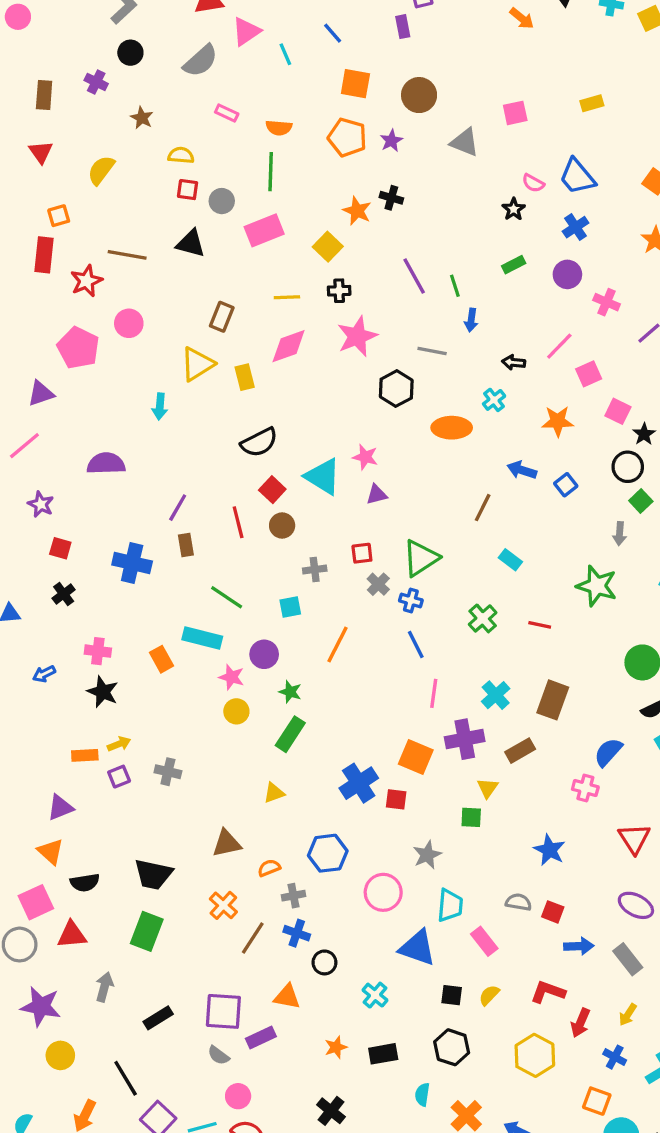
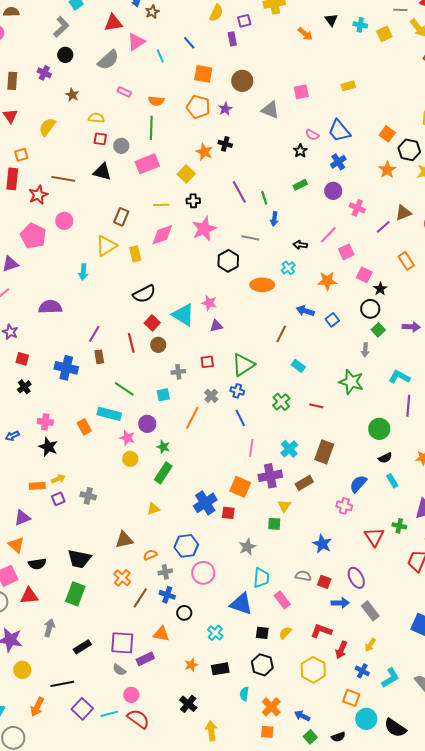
gray cross: (378, 584) -> (211, 396), moved
pink circle: (383, 892) -> (203, 573), moved
purple ellipse: (636, 905) -> (356, 578), moved, turned 35
black line: (126, 1078) -> (62, 684), turned -70

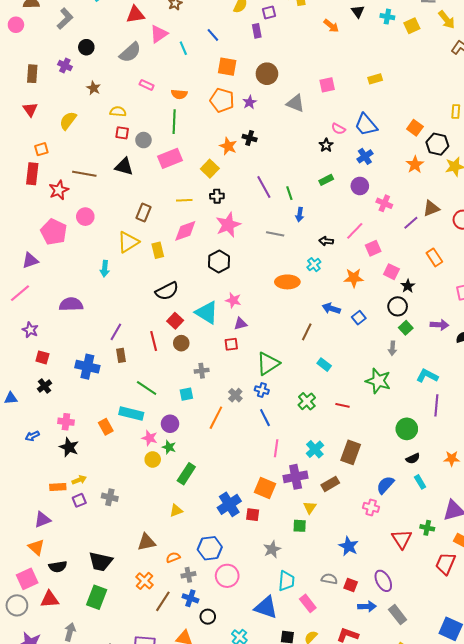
gray L-shape: (61, 27) -> (65, 19), moved
black hexagon: (228, 261) -> (219, 261), moved
red square: (207, 362) -> (231, 344), moved
green star: (163, 447) -> (169, 447), moved

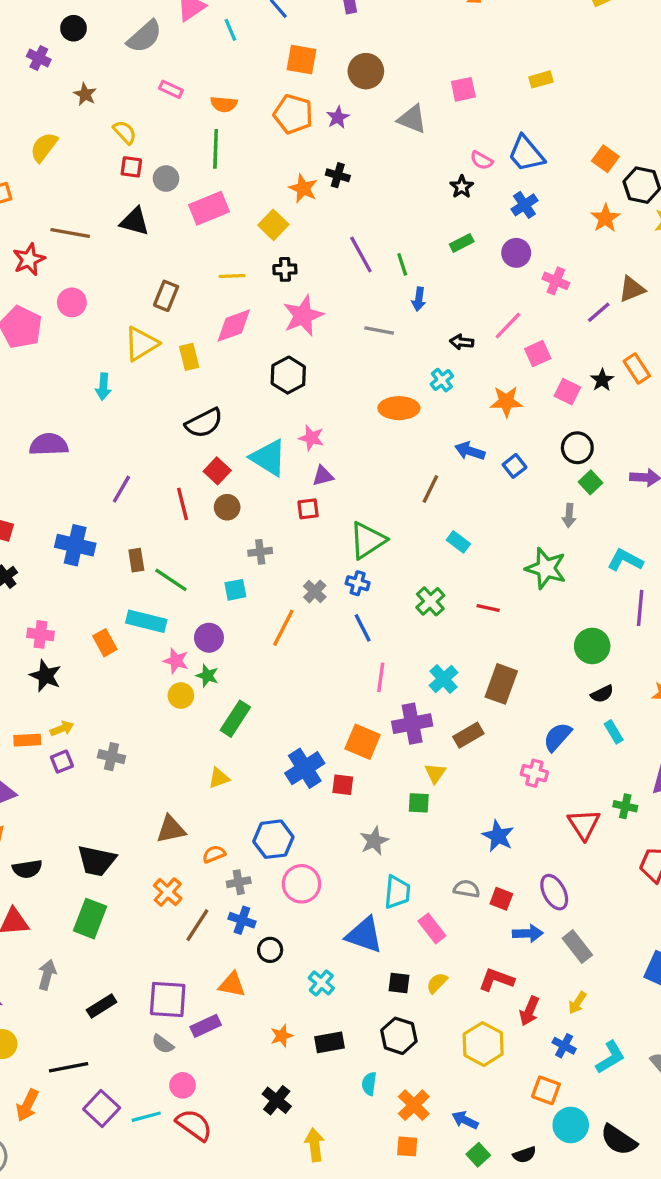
yellow semicircle: (118, 111) -> (125, 132), turned 42
black star: (408, 286) -> (602, 380), moved
brown rectangle: (121, 355) -> (136, 560), moved

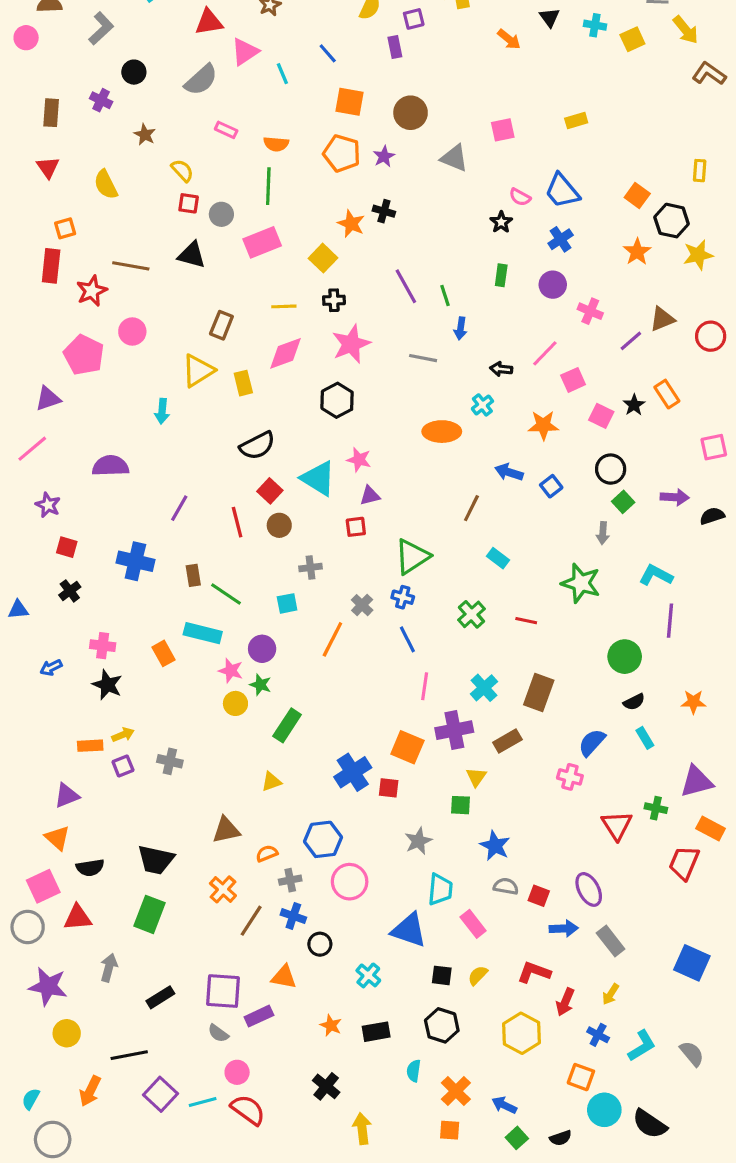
yellow semicircle: (44, 147) -> (106, 185), turned -64
green rectangle: (462, 243) -> (501, 275), turned -55
blue star: (498, 836) -> (495, 846), moved
orange star: (282, 1036) -> (331, 1025), turned -30

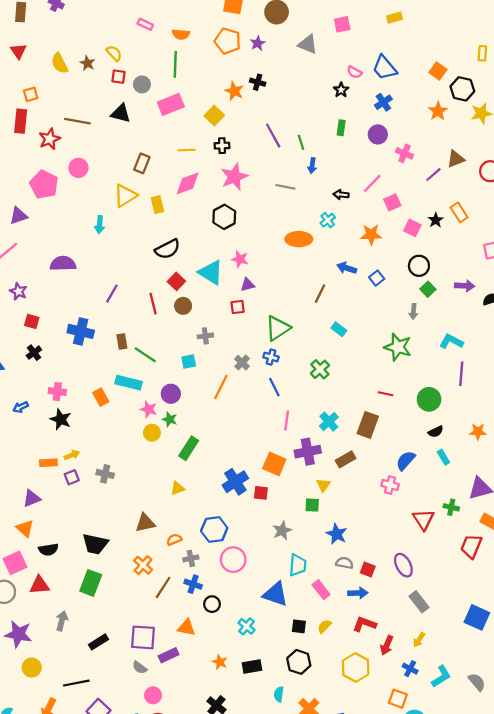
brown star: (145, 135) -> (87, 63), moved
red line: (526, 621) -> (386, 394), moved
blue arrow: (564, 929) -> (358, 593), moved

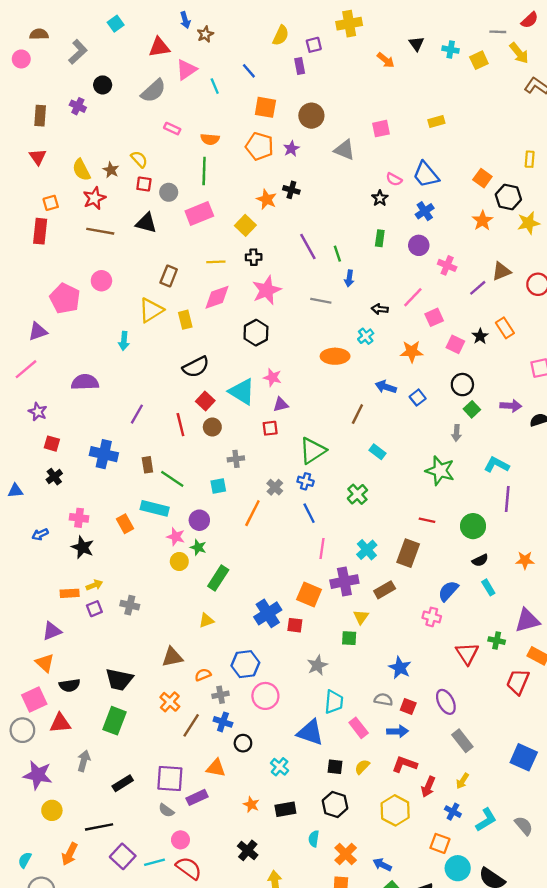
red star: (50, 139) -> (94, 198), moved
blue star: (337, 534) -> (400, 668), moved

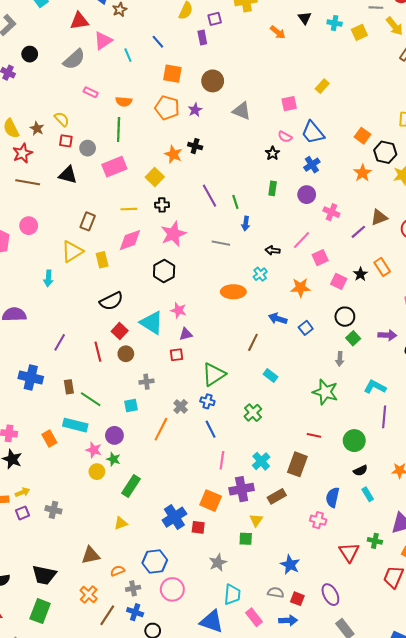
yellow rectangle: (436, 121) -> (322, 86), turned -32
pink square: (381, 129) -> (289, 104), moved
blue semicircle: (448, 591) -> (333, 497), turned -30

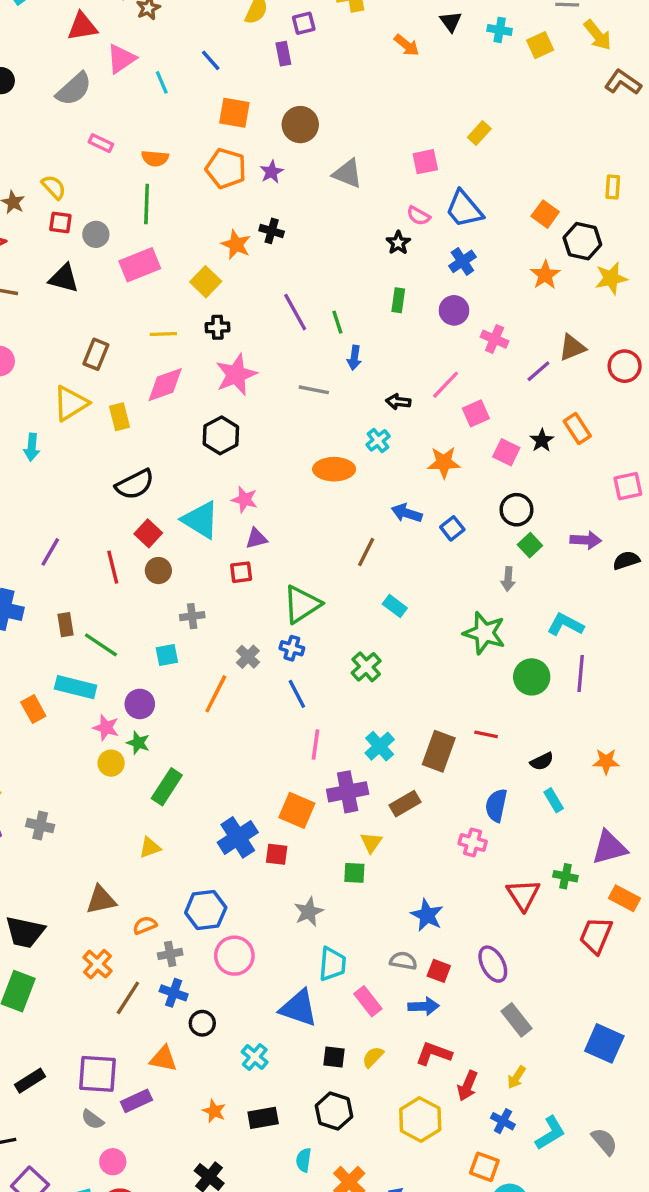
red line: (314, 435) -> (486, 734), moved
green circle: (354, 441) -> (532, 677), moved

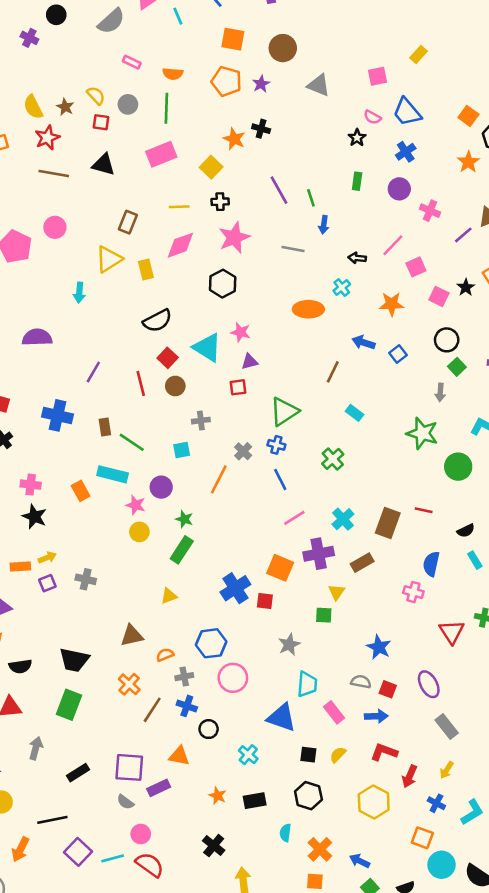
gray circle: (96, 234) -> (128, 104), moved
green star: (138, 743) -> (184, 519), moved
pink line: (315, 744) -> (294, 518), turned 50

